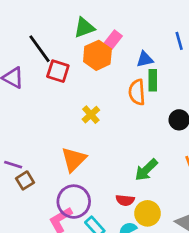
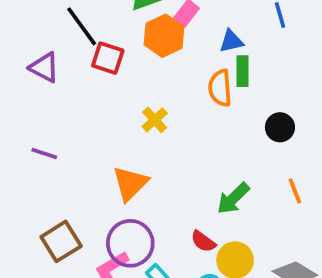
purple line: (13, 165) -> (44, 153), moved
brown square: (25, 180) -> (61, 241), moved, size x1.5
red semicircle: (125, 200) -> (203, 241), turned 30

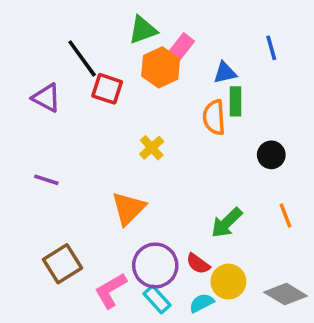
purple circle: (130, 243) -> (155, 265), moved

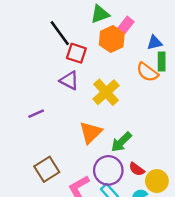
purple triangle: (46, 98) -> (69, 80), moved
orange semicircle: (214, 117) -> (147, 72), turned -50
yellow cross: (152, 148) -> (106, 92), size x1.6
purple line: (46, 180) -> (36, 114), turned -42
green arrow: (227, 223) -> (121, 142), moved

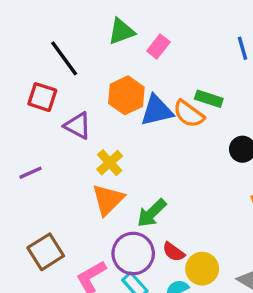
orange hexagon: (112, 39) -> (126, 95), moved
blue triangle: (154, 43) -> (157, 110), moved, size x1.5
red square: (76, 53) -> (42, 97), moved
green rectangle: (162, 61) -> (209, 99), turned -72
yellow cross: (106, 92) -> (110, 163), moved, size x0.7

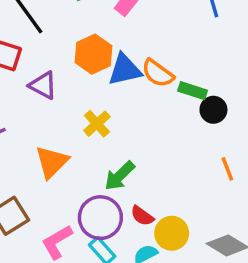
green rectangle: (209, 99) -> (193, 91), moved
yellow cross: (110, 163) -> (97, 124), moved
orange triangle: (108, 200) -> (52, 162), moved

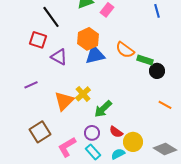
blue triangle: (125, 70) -> (95, 55), moved
yellow cross: (97, 124) -> (83, 94), moved
orange line: (227, 169) -> (165, 105), turned -40
purple circle: (100, 218) -> (92, 133), size x0.6

